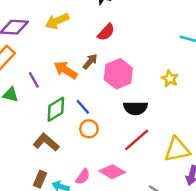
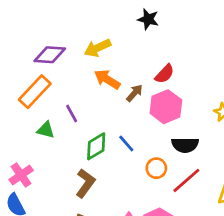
red semicircle: (106, 32) -> (165, 74), moved
orange arrow: (66, 70) -> (107, 79), moved
orange circle: (89, 129) -> (156, 168), moved
brown L-shape: (46, 142) -> (85, 183), turned 85

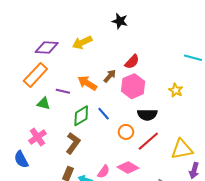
orange arrow: (107, 79) -> (87, 83), moved
purple line: (72, 114) -> (63, 91), turned -48
pink cross: (21, 175) -> (37, 137), moved

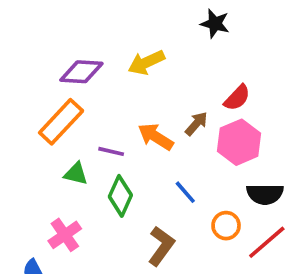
green diamond: (81, 116) -> (120, 196), moved, turned -35
brown L-shape: (73, 143) -> (161, 246), moved

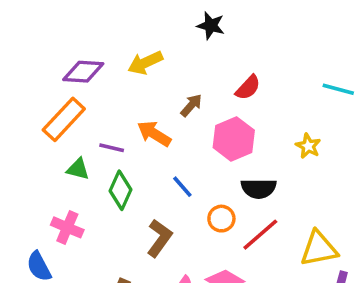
red semicircle: (237, 98) -> (248, 88), moved
brown arrow: (196, 124) -> (191, 105), moved
pink cross: (65, 235) -> (67, 227), turned -32

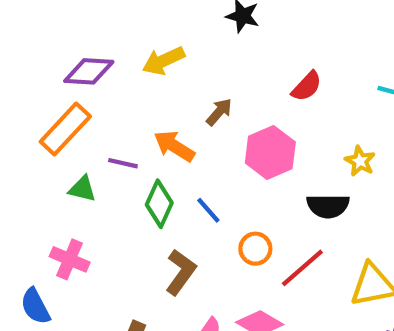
red semicircle: (248, 88) -> (307, 86), moved
black semicircle: (259, 188) -> (328, 206), moved
green diamond: (120, 190) -> (159, 204), moved

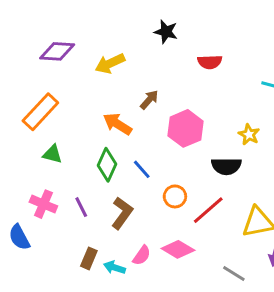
purple diamond: (89, 71) -> (57, 51), moved
red semicircle: (307, 86) -> (210, 62), moved, turned 45
purple line: (123, 163) -> (81, 207), moved, turned 50

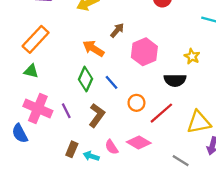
green triangle: (53, 154) -> (31, 71), moved
pink cross: (43, 204) -> (38, 109), size x1.4
pink semicircle: (142, 255) -> (112, 147), turned 112

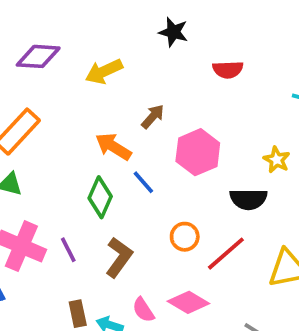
blue line: (112, 82) -> (143, 182), moved
brown rectangle: (72, 149) -> (78, 314), turned -35

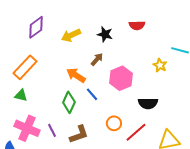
black star: (173, 32) -> (105, 34), moved
purple diamond: (38, 56) -> (36, 27), turned -40
red semicircle: (228, 70) -> (137, 25), moved
yellow star: (277, 160) -> (160, 65), moved
brown L-shape: (119, 257) -> (79, 134), turned 35

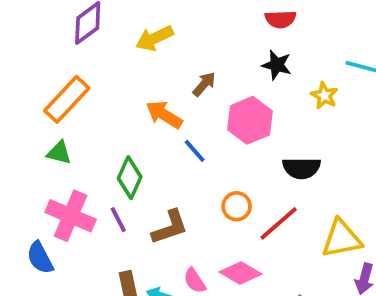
black star: (105, 34) -> (277, 65), moved
green diamond: (69, 102) -> (130, 178), moved

